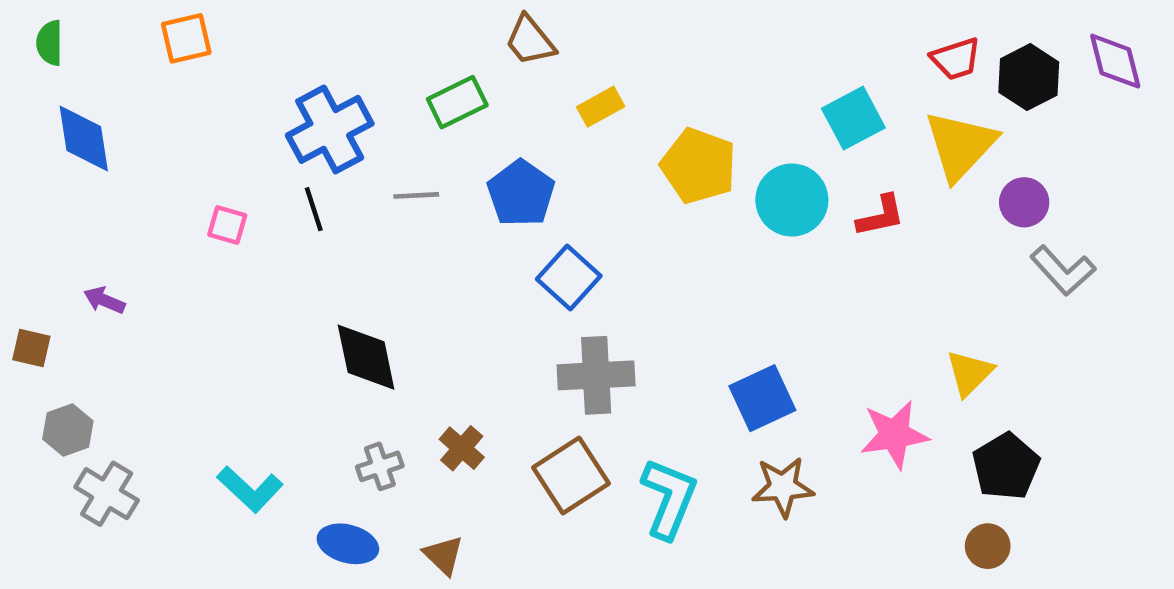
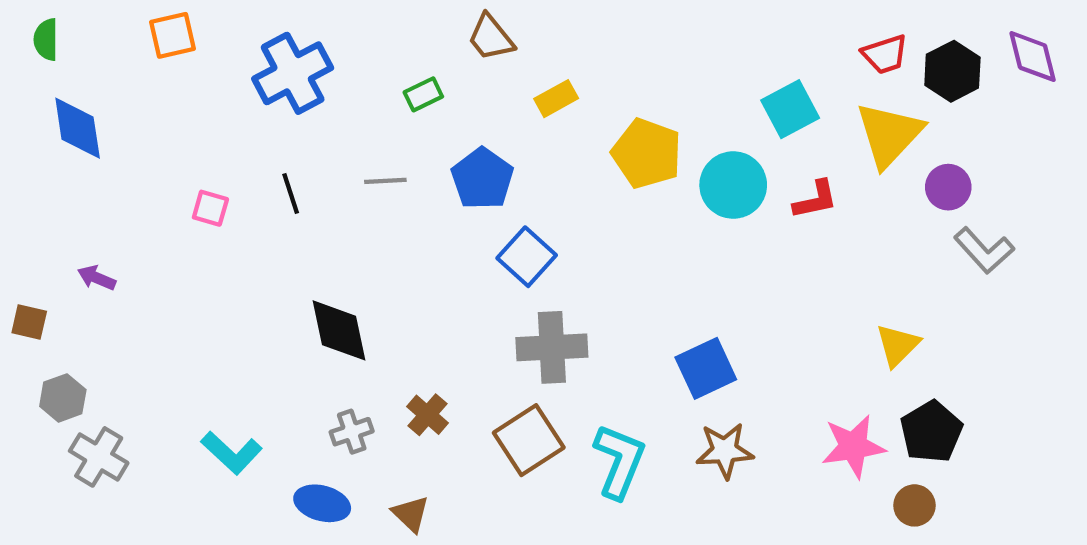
green rectangle: (457, 102) -> (423, 94), size x0.7
blue cross: (330, 129) -> (293, 73), moved
pink star: (894, 435) -> (853, 446), moved

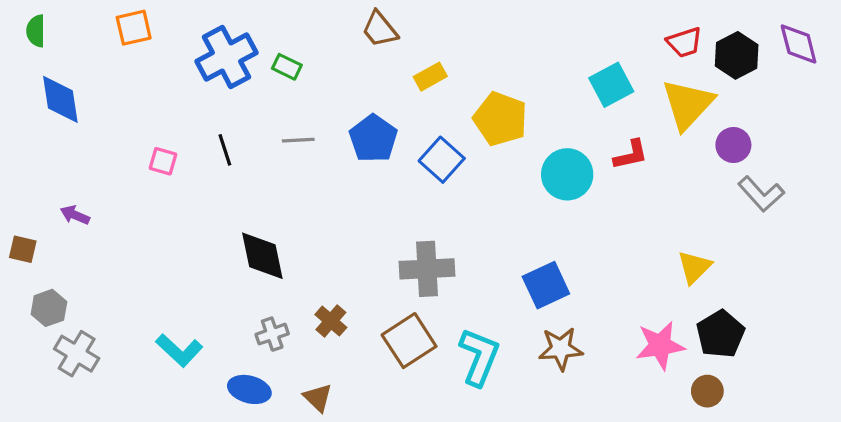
green rectangle: (423, 94) -> (287, 67), moved, turned 52
cyan circle: (733, 185) -> (567, 174), moved
blue square: (527, 257) -> (442, 160), moved

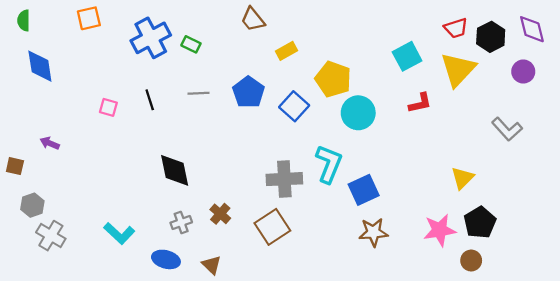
purple circle: (733, 145) -> (523, 72), moved
cyan circle: (567, 174) -> (358, 113), moved
cyan L-shape: (479, 357) -> (329, 164), moved

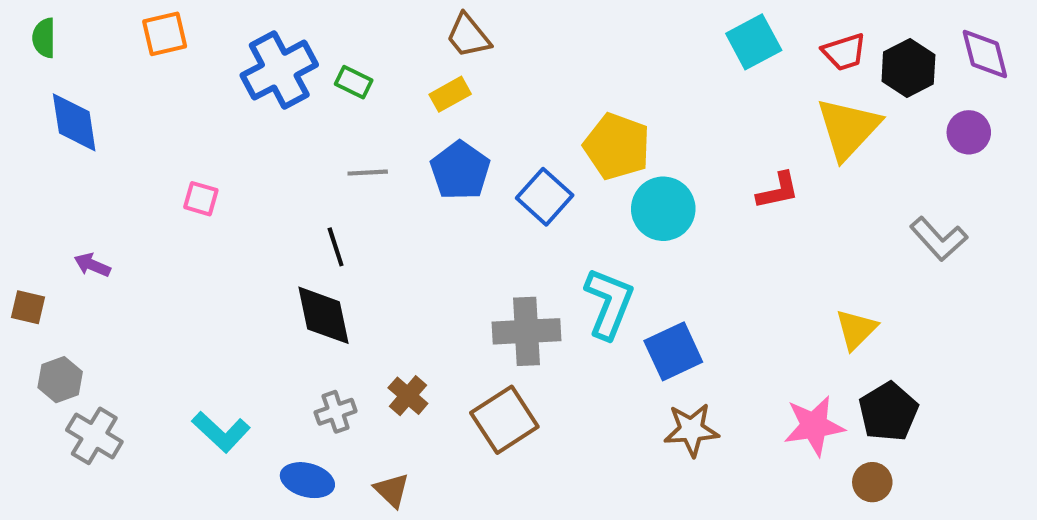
yellow rectangle: (287, 51) -> (450, 94), moved
cyan square: (407, 56) -> (754, 42), moved
black line: (150, 100) -> (336, 247), moved

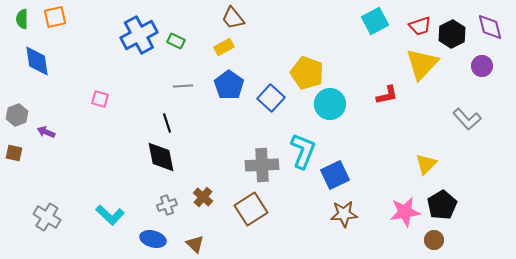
orange square: (165, 34) -> (55, 17), moved
gray hexagon: (60, 380) -> (17, 115), moved

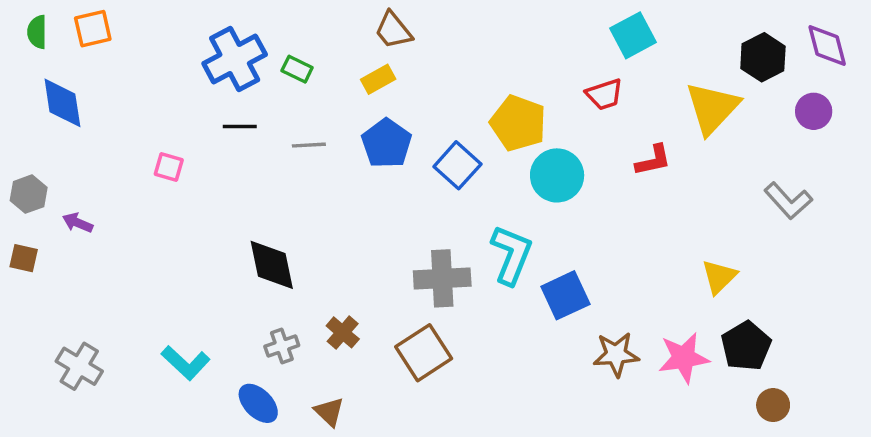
red trapezoid: (420, 26) -> (604, 94), moved
black line: (167, 123) -> (240, 126), moved, turned -72
brown star: (344, 214) -> (616, 354), moved
blue ellipse: (153, 239) -> (258, 403), turned 30
brown circle: (434, 240) -> (773, 405), moved

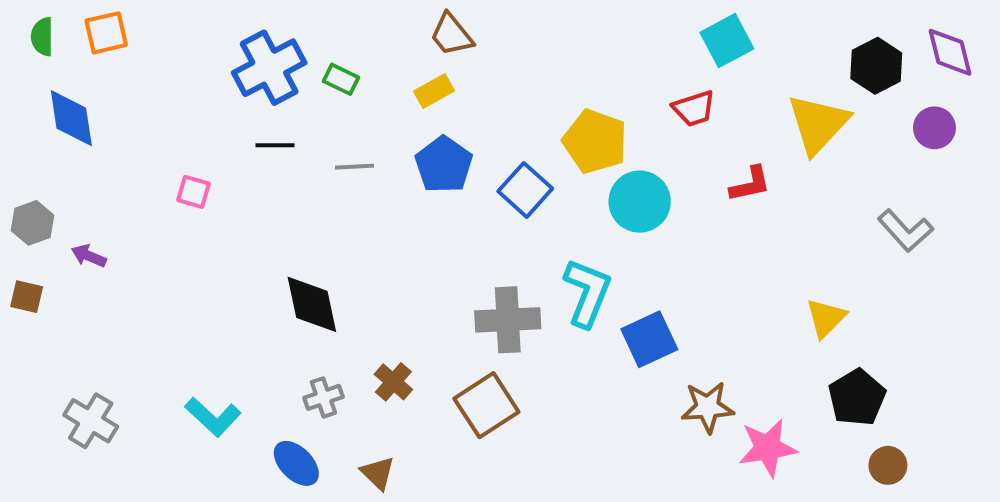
pink star: (684, 358) -> (768, 448), moved

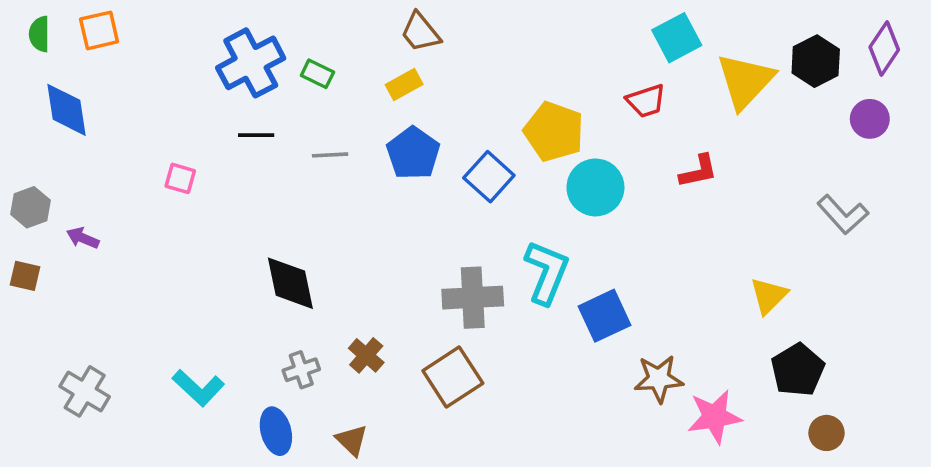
purple diamond: (950, 52) -> (884, 48), turned 48
yellow triangle: (818, 124) -> (745, 81), moved
blue ellipse: (296, 463) -> (276, 431), turned 30

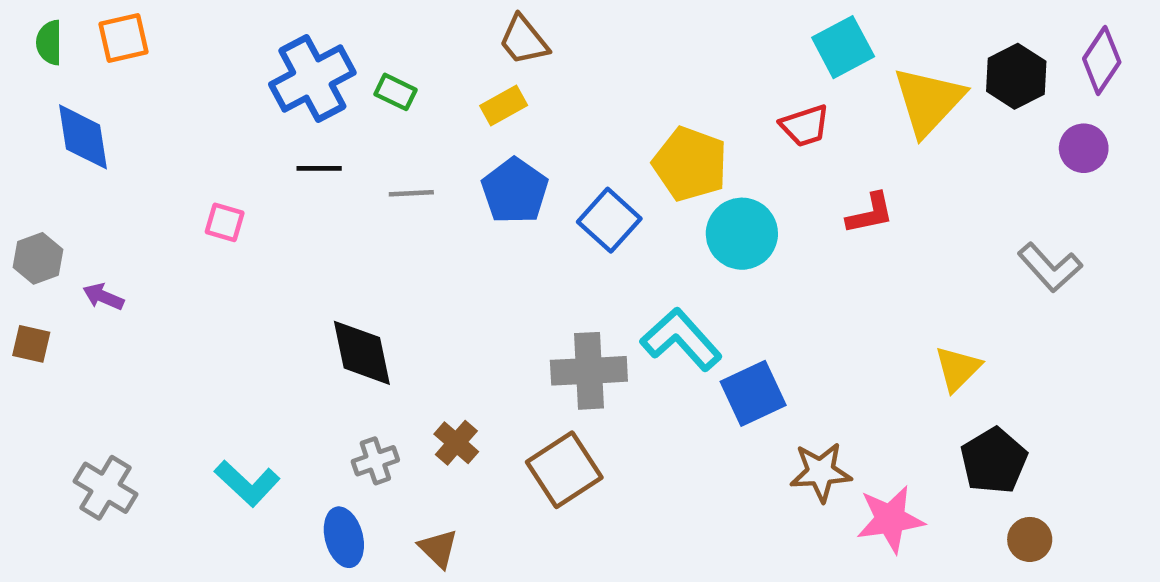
cyan L-shape: (547, 272) -> (681, 339), turned -64

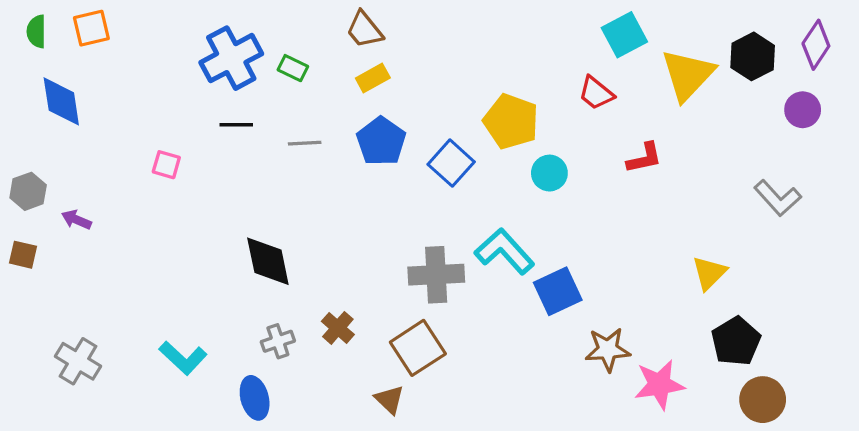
brown trapezoid: (524, 40) -> (365, 30), moved
red trapezoid: (805, 126) -> (596, 93), turned 57
cyan circle: (742, 234) -> (549, 173), size x0.7
brown circle: (1030, 539) -> (763, 400), size x1.4
brown triangle: (438, 548) -> (390, 400), moved

